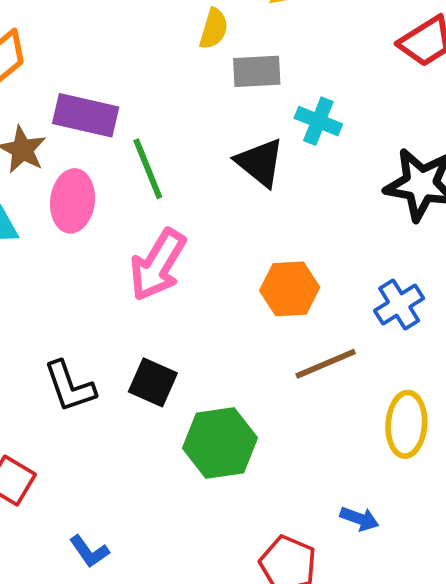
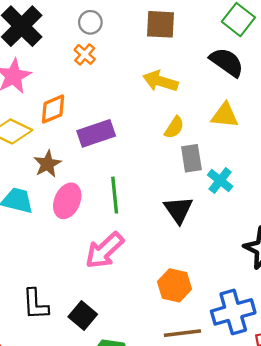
gray rectangle: (257, 71) -> (191, 158), turned 68
purple rectangle: (86, 115) -> (96, 133), moved, turned -48
cyan cross: (318, 121) -> (220, 181), moved
blue cross: (399, 304) -> (233, 312), size x1.5

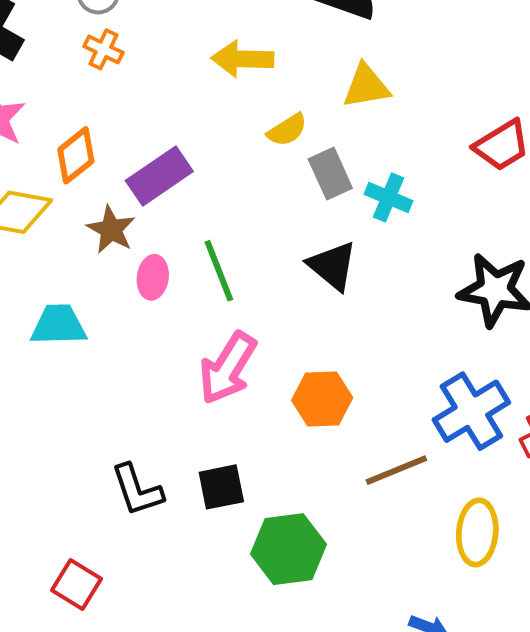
yellow semicircle: (174, 127) -> (287, 130), turned 40
brown star: (47, 164) -> (111, 230), moved
pink ellipse: (67, 201) -> (153, 277), moved, size x0.7
orange hexagon: (174, 285) -> (322, 399), moved
black square: (83, 315) -> (221, 487), turned -36

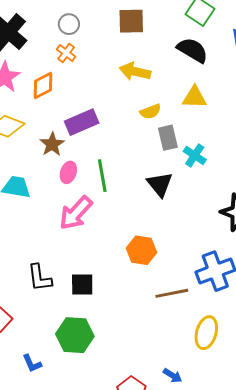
orange diamond: (76, 155) -> (43, 86), moved
pink arrow: (228, 368) -> (76, 213), moved
green hexagon: (288, 549) -> (75, 335), moved

